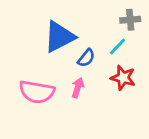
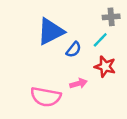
pink arrow: (78, 88) -> (78, 83), moved, turned 56
pink semicircle: (37, 92) -> (46, 97), moved

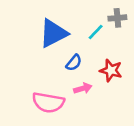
cyan line: (100, 40) -> (96, 32), moved
blue semicircle: (74, 50) -> (74, 63), moved

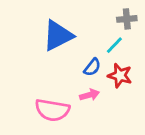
cyan line: (96, 32) -> (114, 45), moved
blue semicircle: (74, 63) -> (92, 67), moved

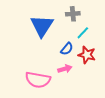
gray cross: (127, 19) -> (73, 14), moved
blue triangle: (58, 35) -> (42, 26), turned -30

